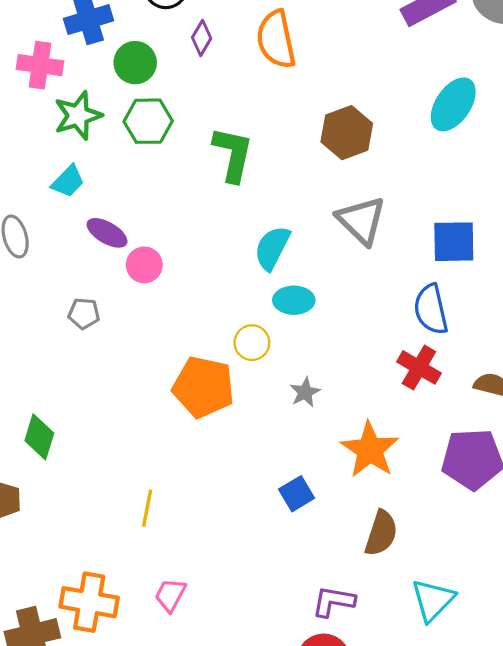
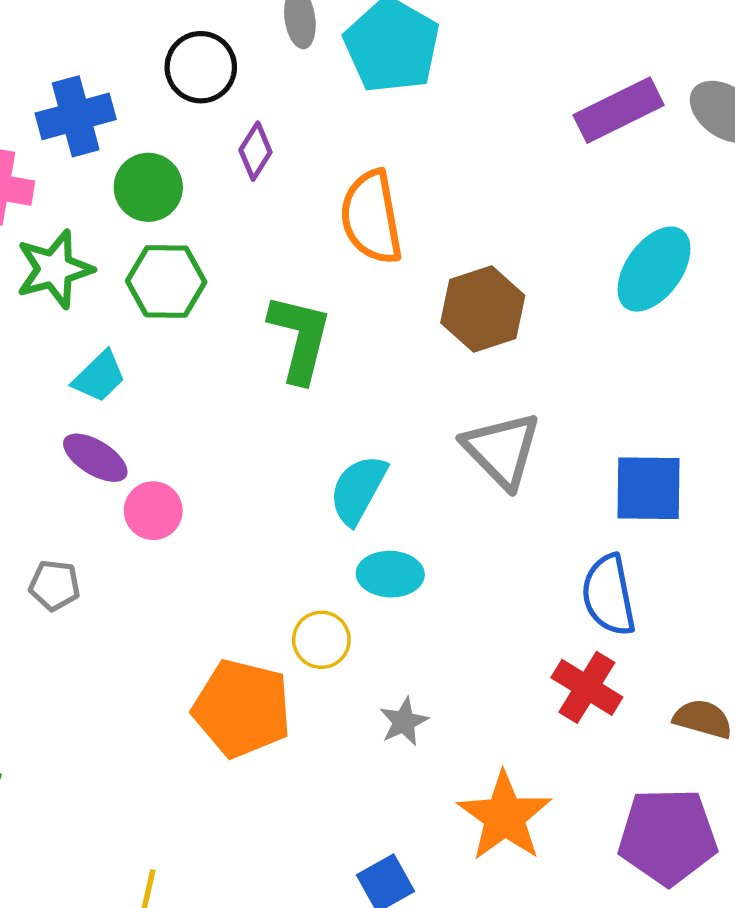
orange semicircle: (276, 39) -> (371, 217), moved
cyan trapezoid: (68, 181) -> (99, 377), moved

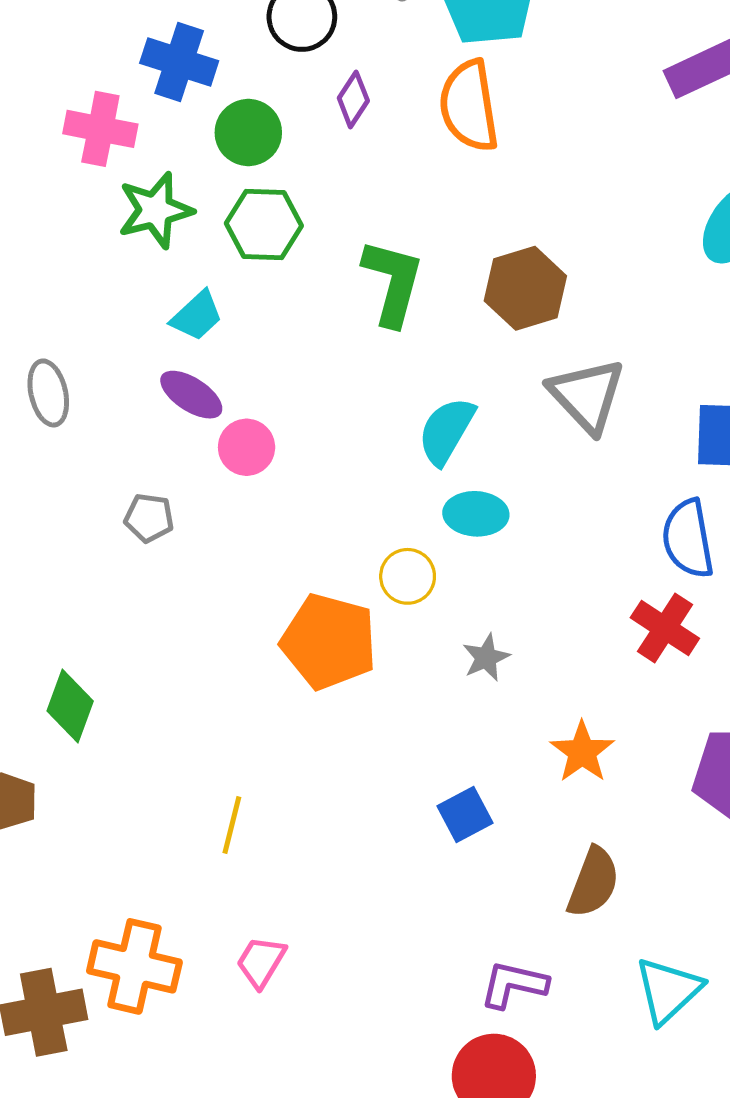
blue cross: (76, 116) -> (179, 62), turned 32
orange semicircle: (371, 217) -> (469, 106), moved
brown hexagon: (483, 309) -> (525, 288), moved
orange star: (505, 816) -> (582, 752), size x0.7

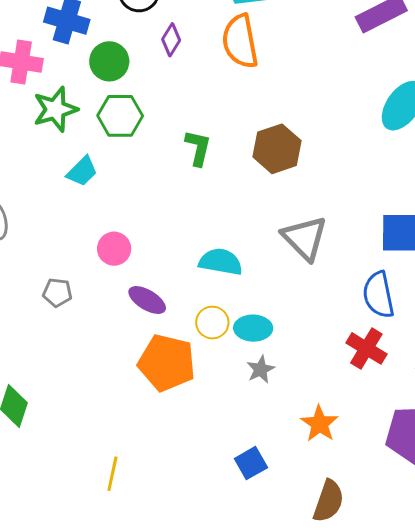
green L-shape: (393, 282) -> (198, 148), size x0.7
purple ellipse: (191, 395) -> (147, 300), moved
gray triangle: (587, 395) -> (305, 238), moved
cyan semicircle: (446, 431) -> (221, 262), moved, turned 72
cyan ellipse: (476, 514) -> (253, 328), moved

